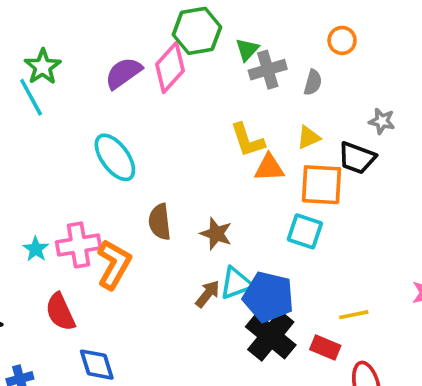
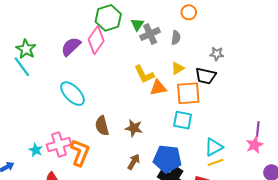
cyan triangle: (236, 283) -> (214, 147), moved

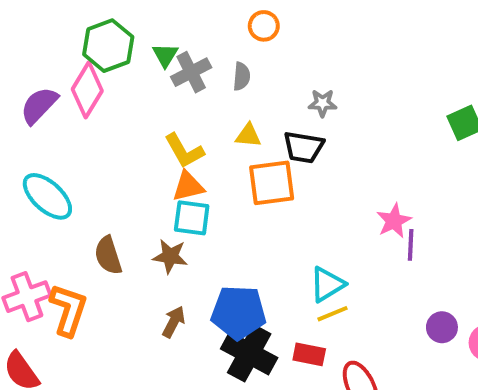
yellow triangle: (178, 68) -> (248, 136), turned 40
orange triangle: (158, 88) -> (188, 186), moved
cyan square: (183, 120) -> (192, 218), moved
pink star: (255, 145) -> (394, 221), moved

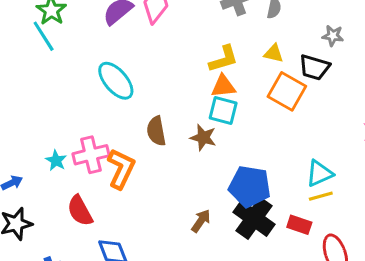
yellow L-shape: (184, 151) -> (224, 59), turned -84
orange square: (272, 183) -> (287, 91), turned 30
brown arrow: (174, 322) -> (201, 221), moved

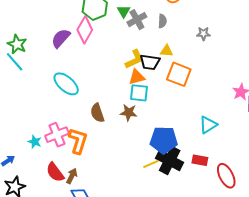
black trapezoid: (314, 67) -> (150, 62), moved
yellow line: (321, 196) -> (151, 164), moved
brown arrow: (201, 221) -> (72, 176), moved

